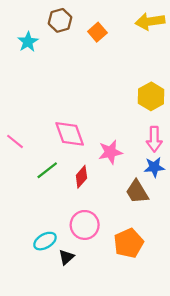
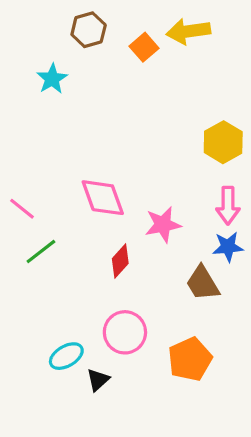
yellow arrow: (150, 21) -> (188, 31), moved
cyan star: (28, 42) -> (52, 79), moved
green line: (47, 170) -> (41, 252), moved

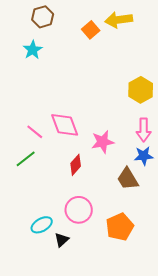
brown hexagon: (89, 30) -> (43, 17), moved
pink line: (22, 209) -> (35, 132), moved

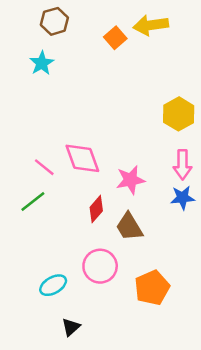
brown trapezoid: (128, 179) -> (129, 227), moved
black triangle: (62, 240) -> (71, 327), moved

